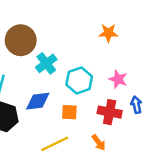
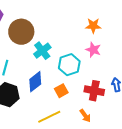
pink star: (118, 79) -> (93, 50), moved
blue diamond: (38, 101) -> (35, 82), turned -30
orange square: (69, 112) -> (61, 91), turned -32

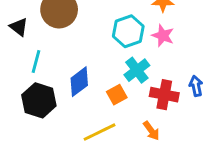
cyan cross: (42, 51) -> (137, 70), moved
cyan hexagon: (69, 65) -> (128, 31), moved

